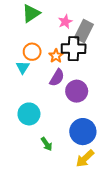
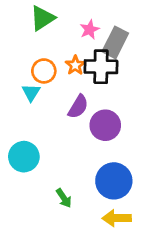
orange star: (56, 56) -> (75, 65), moved
cyan circle: (29, 114) -> (24, 157), moved
yellow arrow: (85, 159) -> (117, 218), turned 42

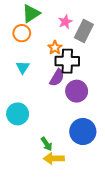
black cross: (101, 67) -> (67, 61), moved
orange circle: (44, 71) -> (22, 33), moved
yellow arrow: (117, 218) -> (54, 158), moved

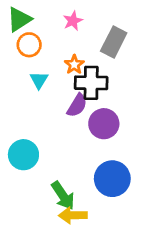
green triangle: (31, 13) -> (19, 19), moved
pink star: (65, 22) -> (73, 21), moved
cyan triangle: (23, 67) -> (39, 80), moved
green arrow: (47, 144) -> (63, 196), size x1.5

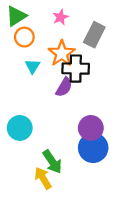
orange star: (74, 65) -> (62, 53), size x1.6
purple circle: (104, 124) -> (91, 128), moved
yellow arrow: (73, 215) -> (43, 178), moved, turned 60

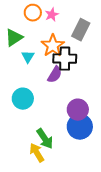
green triangle: (16, 16) -> (14, 38), moved
orange circle: (24, 37) -> (33, 13), moved
cyan circle: (20, 128) -> (23, 99), moved

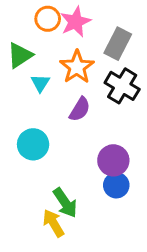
pink star: (52, 15) -> (75, 22), size x1.5
black cross: (65, 59) -> (122, 86), moved, turned 30
blue circle: (80, 127) -> (116, 185), size x0.7

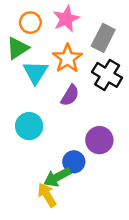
orange circle: (48, 19) -> (30, 23), moved
cyan triangle: (40, 83) -> (35, 72), size x1.5
blue circle: (116, 185) -> (74, 162), moved
green arrow: (65, 203) -> (57, 177), turned 96

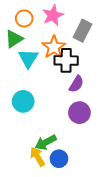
black cross: (107, 75) -> (66, 60), moved, turned -30
purple semicircle: (70, 95) -> (76, 84), moved
blue circle: (74, 162) -> (59, 159), moved

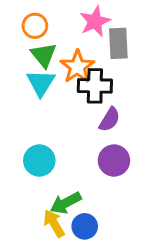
pink star: (53, 15) -> (95, 21), moved
gray rectangle: (83, 31) -> (118, 43), turned -30
green triangle: (14, 39) -> (44, 55), moved, turned -36
cyan circle: (23, 101) -> (39, 160), moved

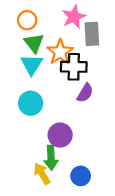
cyan circle: (39, 160) -> (31, 103), moved
purple circle: (114, 160) -> (60, 135), moved
green arrow: (66, 203) -> (51, 158), turned -65
blue circle: (85, 226) -> (81, 176), moved

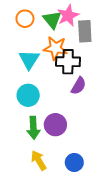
green triangle: (34, 43) -> (52, 20), moved
orange star: (60, 52) -> (55, 48), turned -30
green arrow: (51, 158) -> (33, 128), moved

